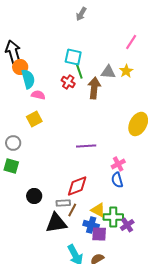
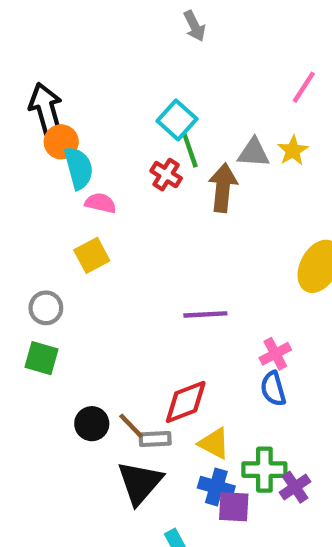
gray arrow: (81, 14) -> (194, 26), turned -56
cyan square: (73, 57) -> (177, 120), turned 30
brown line: (72, 210) -> (131, 426), moved, turned -72
yellow triangle: (98, 210) -> (214, 443), moved
black triangle: (56, 223) -> (140, 483), turned -40

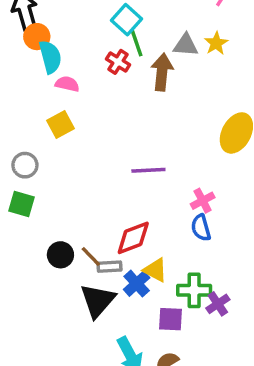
blue cross: (216, 487) -> (137, 284), moved, turned 32

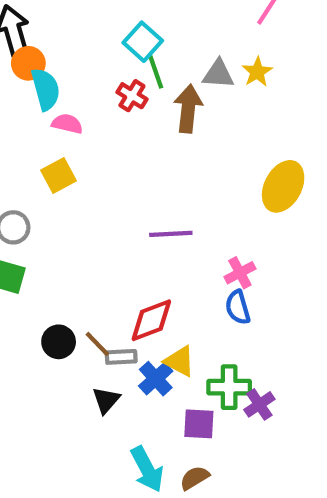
black triangle: (98, 300) -> (106, 400), size x0.6

